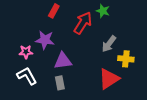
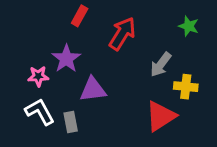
green star: (103, 11) -> (189, 26), moved
purple star: (45, 40) -> (66, 59), turned 30
gray rectangle: (60, 83) -> (71, 122), moved

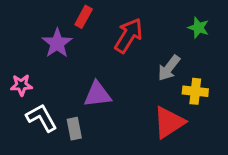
purple star: (66, 59) -> (57, 43), moved
pink star: (38, 76) -> (21, 85), moved

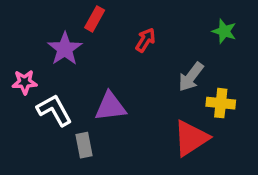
red arrow: (129, 35) -> (145, 40), size x0.6
pink star: (21, 85) -> (25, 82), moved
white L-shape: (42, 118) -> (54, 110), moved

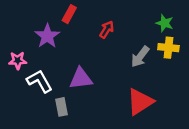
yellow cross: (221, 103) -> (168, 48), moved

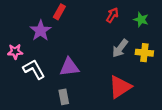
red arrow: (107, 30) -> (112, 15), moved
yellow cross: (168, 48) -> (144, 53), moved
gray rectangle: (61, 107) -> (64, 97), moved

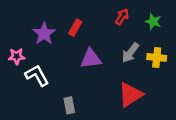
red rectangle: (59, 12) -> (75, 28), moved
purple triangle: (69, 67) -> (91, 59), moved

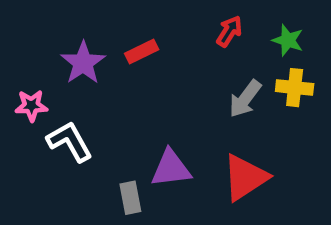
red rectangle: (75, 28) -> (142, 52), turned 35
yellow cross: (157, 57) -> (295, 88), moved
purple triangle: (91, 59) -> (171, 169), moved

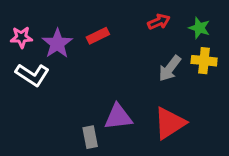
red arrow: (229, 31) -> (159, 22), turned 35
pink star: (31, 106) -> (21, 37), moved
white L-shape: (70, 142) -> (32, 75), moved, turned 152

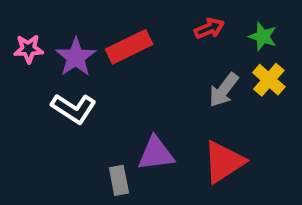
red rectangle: (98, 36) -> (129, 47), size x1.5
yellow cross: (204, 61) -> (269, 80), turned 35
white L-shape: (32, 75) -> (74, 108), moved

